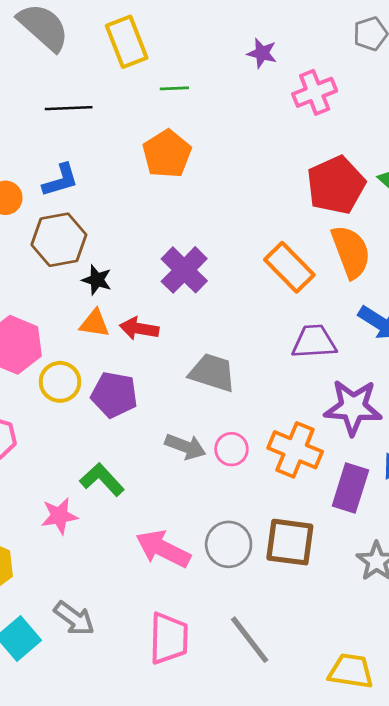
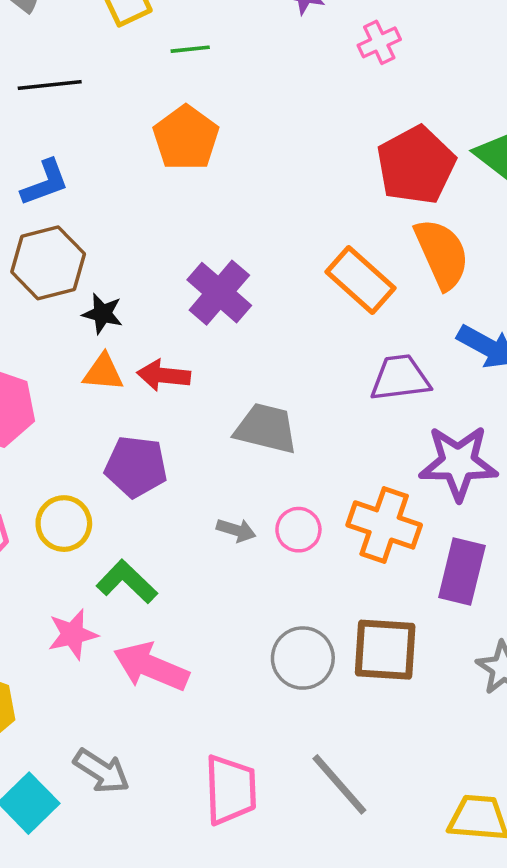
pink cross: (315, 92) -> (379, 42), size x0.7
yellow circle: (60, 382) -> (64, 524), moved
gray arrow: (185, 447) -> (236, 530), size x0.7
pink arrow: (163, 549) -> (151, 667), moved

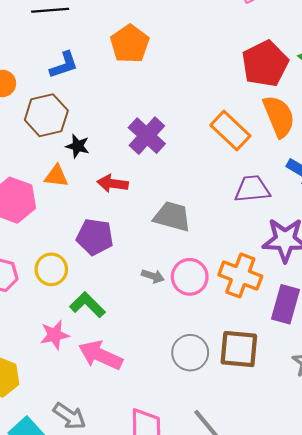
blue L-shape: (45, 183) -> (64, 65), moved
orange triangle: (103, 372) -> (56, 176), moved
pink circle: (298, 530) -> (190, 277), size x1.4

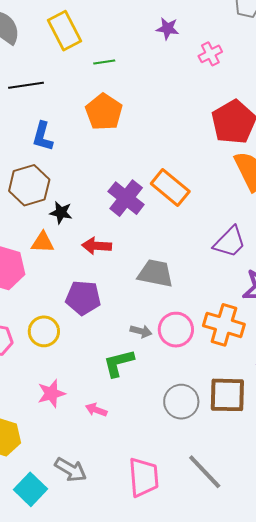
blue L-shape: (64, 65) -> (43, 136), turned 128
orange rectangle: (230, 130) -> (170, 187), moved
purple trapezoid: (252, 189) -> (230, 242), turned 144
green L-shape: (88, 305) -> (119, 363), moved, turned -56
pink arrow: (100, 355) -> (96, 410), size x0.5

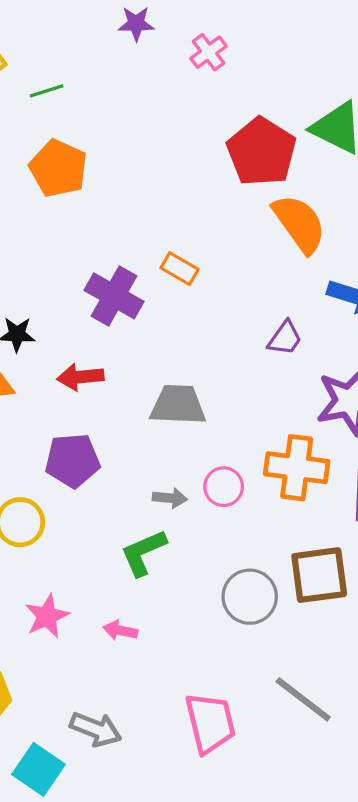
orange rectangle: (170, 187) -> (180, 269), size x0.6
purple trapezoid: (230, 242) -> (285, 338), size x0.7
pink circle: (176, 330) -> (224, 487), size x0.7

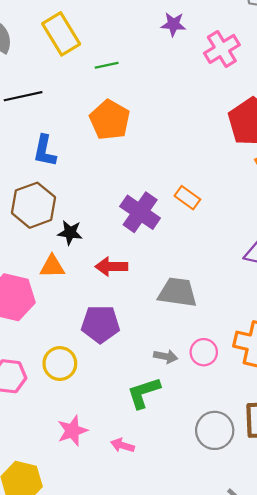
pink cross: (209, 52) -> (222, 49), size x1.4

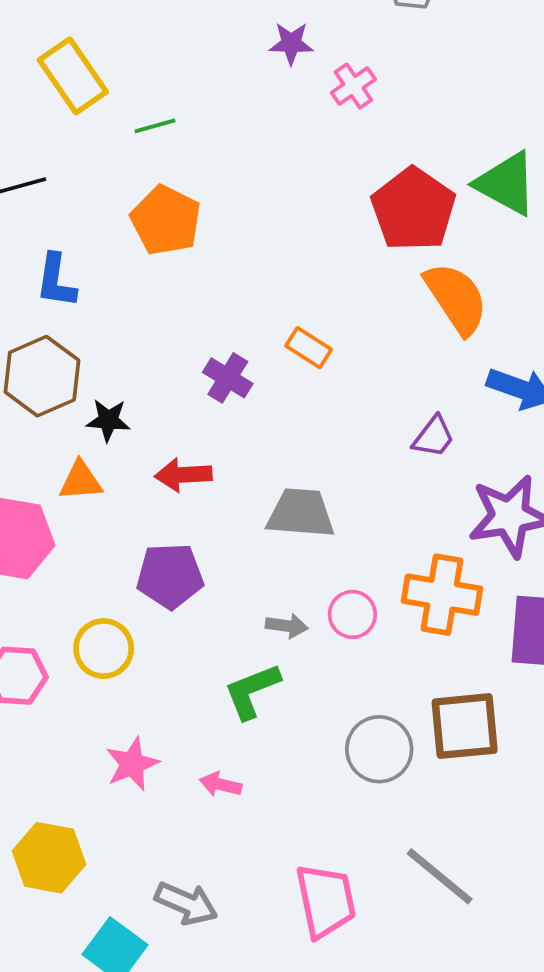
purple star: (173, 24) -> (291, 43), moved
pink cross: (222, 49) -> (353, 86), size x0.7
purple cross: (140, 212) -> (228, 378), size x0.7

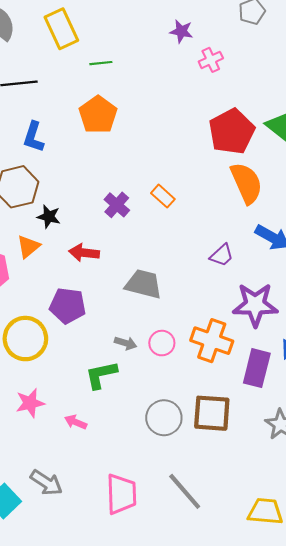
orange triangle: (81, 481) -> (28, 247), turned -45
yellow circle: (104, 649) -> (25, 339), size x1.4

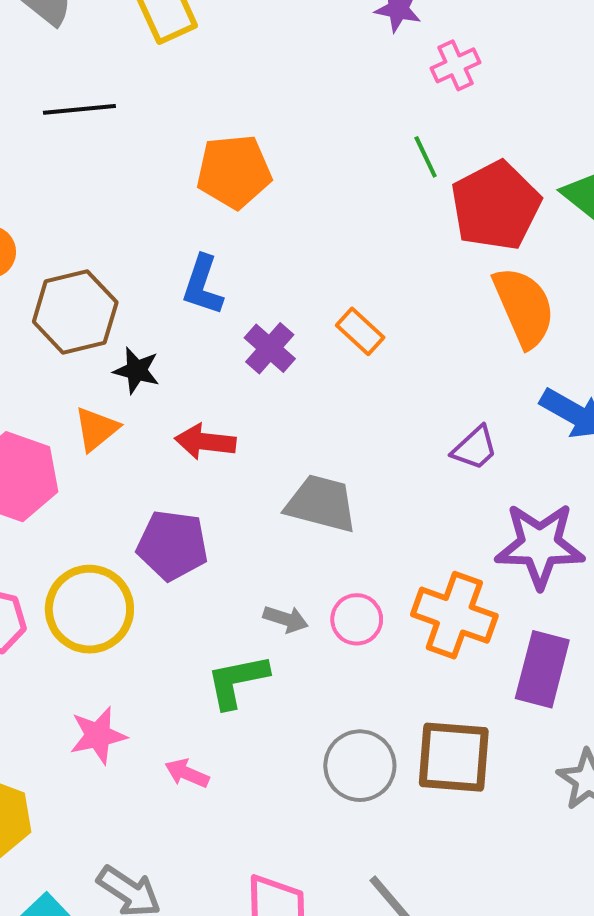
green line: (101, 63) -> (426, 157), moved, turned 70
orange pentagon: (98, 115) -> (234, 172), turned 30
blue L-shape: (34, 137) -> (203, 285), moved

